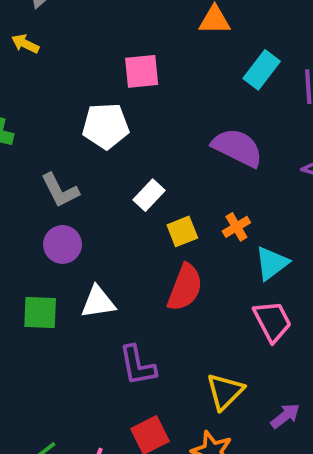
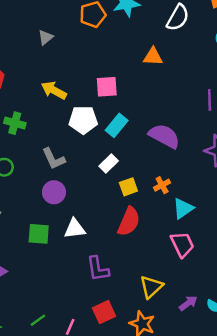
yellow arrow: (25, 44) -> (54, 90), moved, size x1.5
cyan rectangle: (262, 70) -> (117, 125), moved

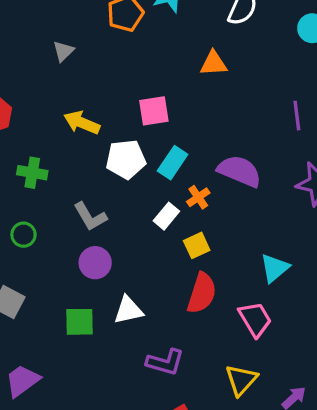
orange cross: (162, 185) -> (198, 197), moved
pink trapezoid: (182, 244) -> (255, 319), moved
purple L-shape: (98, 269) -> (165, 362), turned -60

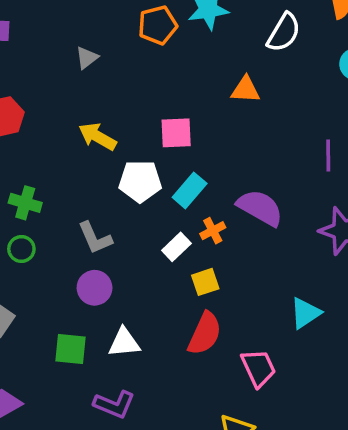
green cross: (32, 173) -> (25, 203), moved
cyan triangle: (275, 268) -> (305, 313), moved
purple L-shape: (165, 362) -> (114, 404), moved

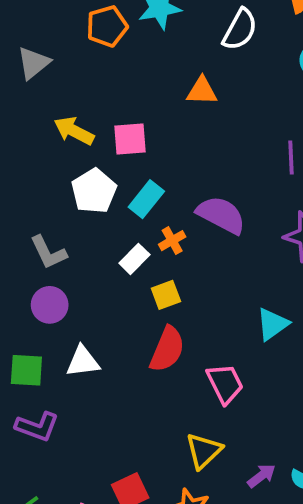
gray triangle: (87, 58) -> (33, 63), size x1.4
yellow arrow: (98, 137) -> (74, 131), moved
white pentagon: (140, 181) -> (94, 191), turned -30
purple L-shape: (114, 404) -> (37, 427), moved

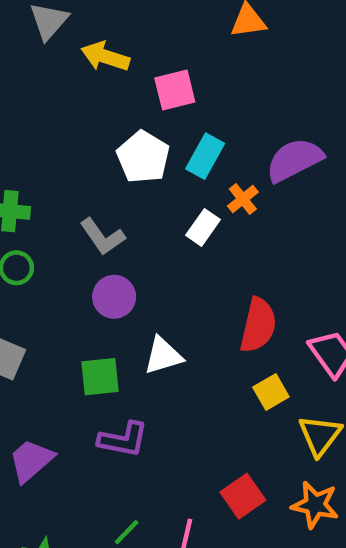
yellow arrow: (74, 131) -> (105, 56), moved
purple semicircle: (221, 215) -> (294, 160), turned -45
yellow square: (166, 295) -> (271, 392), moved

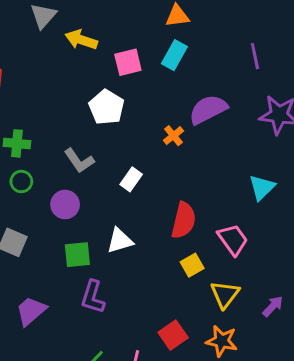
cyan rectangle: (205, 156) -> (174, 55), moved
white rectangle: (203, 227) -> (131, 179), moved
purple circle: (114, 297) -> (65, 204), moved
purple L-shape: (123, 439) -> (93, 297), turned 96

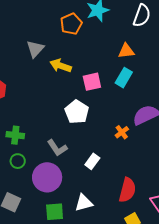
purple circle: (65, 204) -> (47, 177), size x1.5

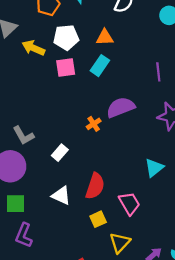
white pentagon: (77, 112) -> (66, 37), moved, turned 30
white triangle: (84, 203) -> (61, 196), moved, turned 36

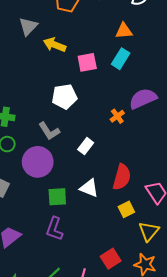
white pentagon: (66, 37) -> (64, 97), moved
green square: (16, 204) -> (57, 197), moved

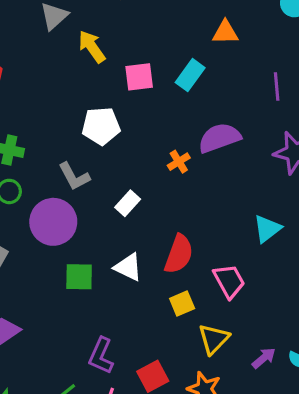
orange triangle: (124, 31) -> (225, 32), moved
yellow arrow: (55, 45) -> (92, 47), turned 30
purple L-shape: (54, 229) -> (101, 356), moved

